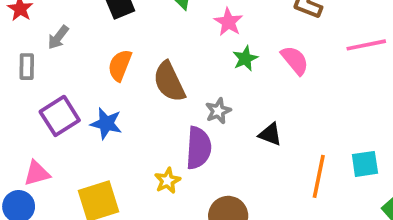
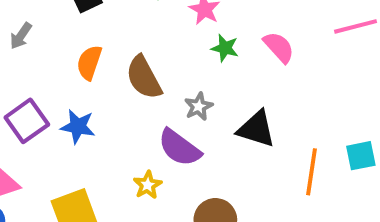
green star: (245, 59) -> (225, 48), turned -30
black triangle: (270, 134) -> (256, 129), size x1.5
purple semicircle: (199, 148) -> (179, 148), turned 126

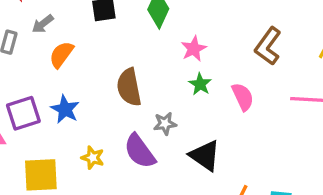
orange semicircle: (89, 63) -> (61, 55), moved
purple square: (27, 121) -> (23, 113), moved
yellow star: (148, 185) -> (93, 158), moved, turned 30

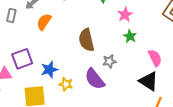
pink semicircle: (243, 97) -> (155, 58), moved
blue star: (65, 109) -> (49, 70), moved, turned 30
black triangle: (205, 155) -> (149, 81), moved

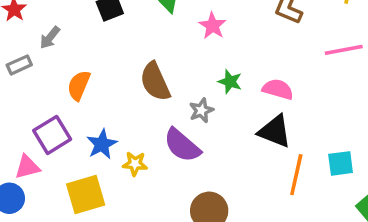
gray rectangle: (11, 16) -> (19, 65), turned 64
orange semicircle: (44, 22) -> (79, 85), moved
green star: (130, 36) -> (230, 82), moved
pink semicircle: (155, 58) -> (278, 89), turned -36

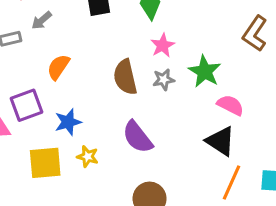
pink star: (213, 26) -> (163, 45), moved
green star: (230, 82) -> (205, 72), moved, size x1.5
gray star: (201, 110) -> (164, 80), moved
yellow star: (135, 164) -> (88, 157), moved

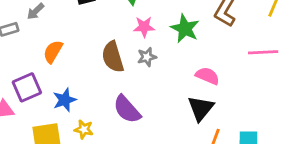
pink star: (163, 45) -> (144, 27), turned 30
green star: (205, 72) -> (185, 28), moved
black triangle: (220, 141) -> (201, 108), turned 40

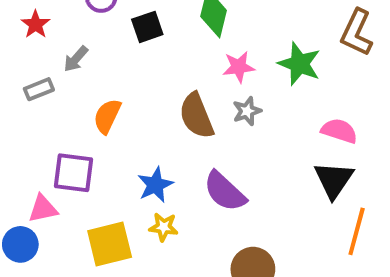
purple square: (27, 87) -> (74, 173), turned 36
blue star: (65, 100) -> (155, 185), moved

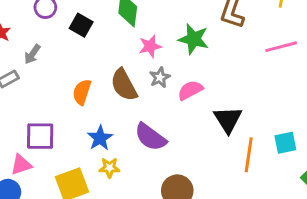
black square: (147, 27) -> (81, 25), turned -35
orange semicircle: (107, 116) -> (82, 92), moved
pink semicircle: (339, 131) -> (190, 90), moved, turned -40

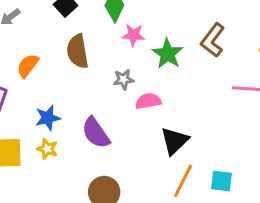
pink star: (150, 46) -> (133, 35), moved
brown semicircle: (124, 85) -> (77, 51), moved
orange semicircle: (82, 92) -> (28, 66), moved

